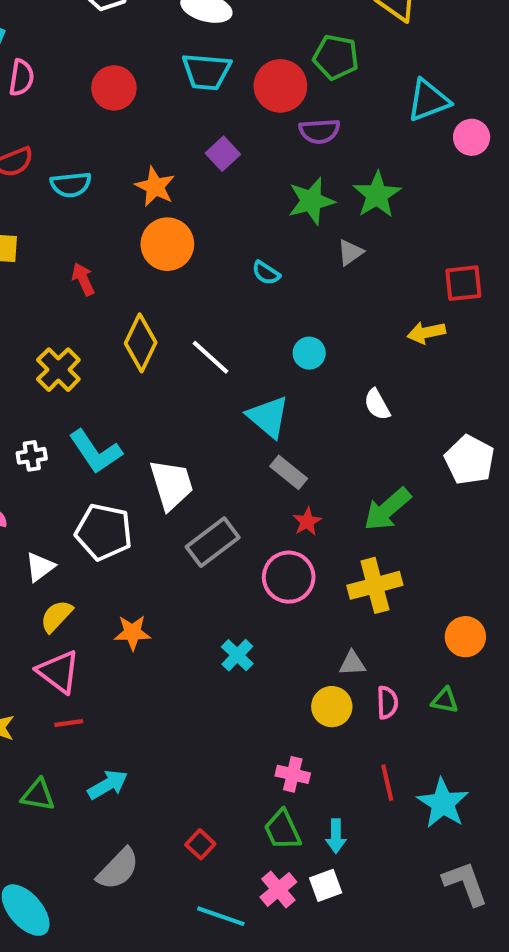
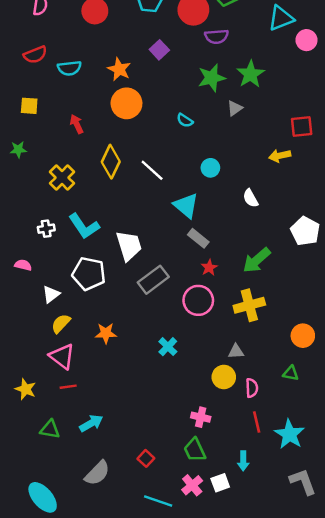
pink semicircle: (387, 702) -> (252, 388), moved
cyan arrow: (336, 836) -> (243, 461), moved

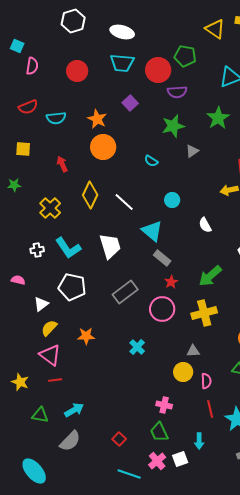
green star: (251, 74) -> (218, 118), moved
white trapezoid: (129, 246) -> (110, 246), moved
gray semicircle: (97, 473) -> (70, 441), moved

